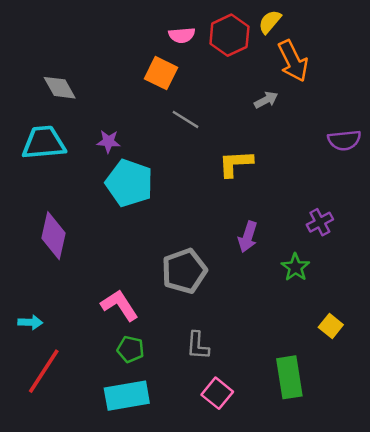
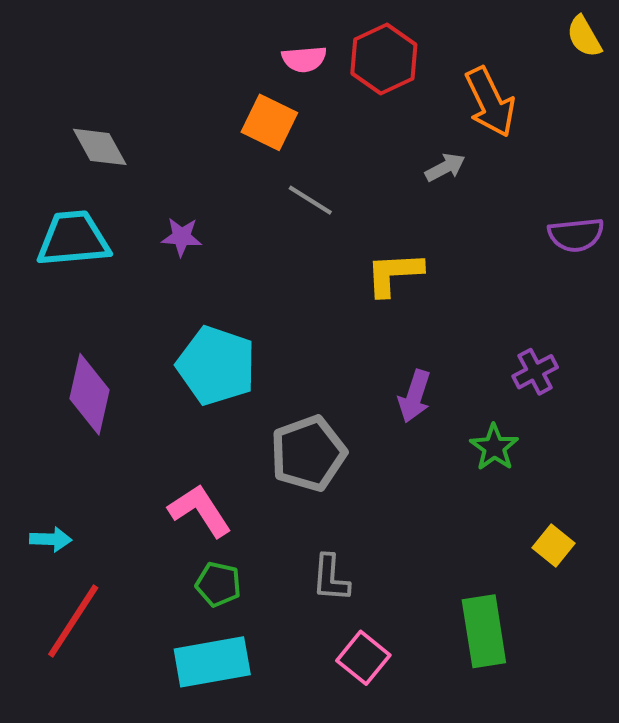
yellow semicircle: (270, 22) -> (584, 37), moved, turned -70
cyan pentagon: (129, 183) -> (216, 366), moved

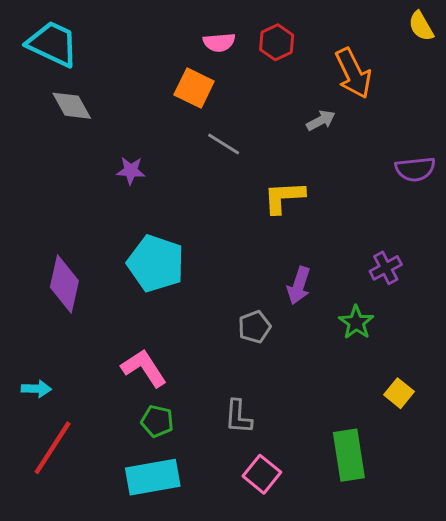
red hexagon: (384, 59) -> (277, 42), size x0.7
cyan trapezoid: (73, 239) -> (53, 44), moved, turned 30
gray pentagon: (308, 453) -> (255, 327), moved, size x0.6

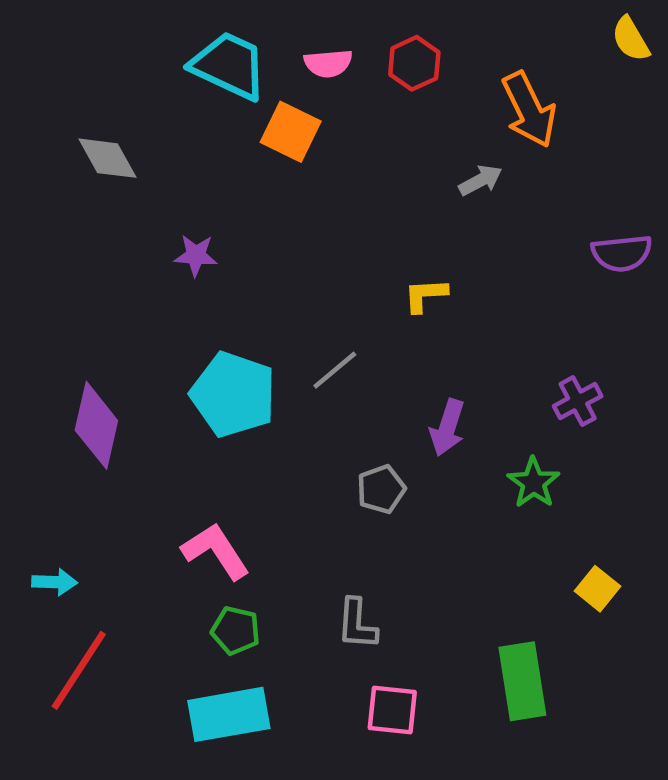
cyan trapezoid: (53, 44) -> (229, 66), moved
gray line: (224, 144) -> (335, 370), moved, turned -72
yellow L-shape: (284, 197) -> (425, 295), size x0.7
pink square: (262, 474) -> (392, 710), turned -33

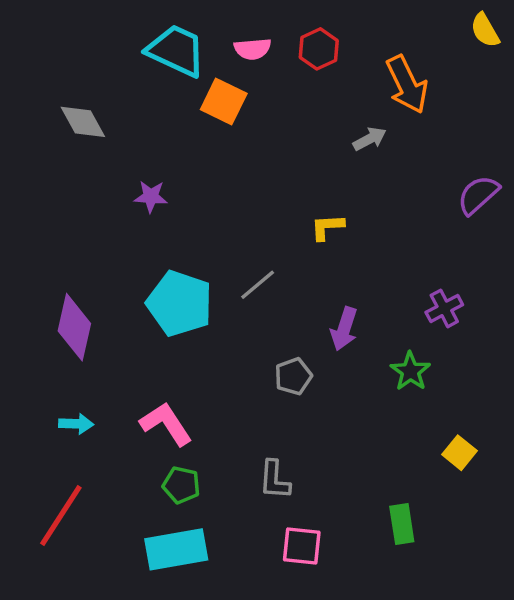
purple semicircle: (622, 253) -> (478, 195), turned 144
cyan arrow: (55, 582) -> (76, 424), moved
green rectangle: (522, 681) -> (402, 524), size x0.7

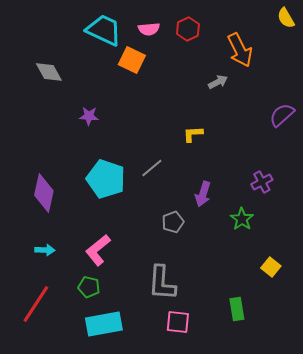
pink L-shape: (166, 424) -> (98, 250), turned -96
gray L-shape: (275, 480) -> (162, 283), size x1.5
green pentagon: (181, 485) -> (89, 287), moved

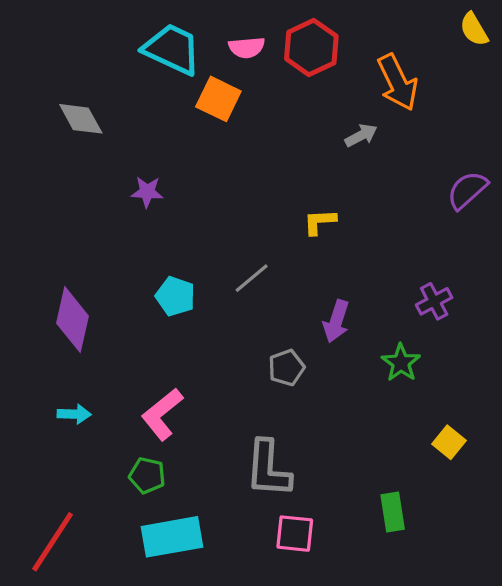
red hexagon: (188, 29) -> (311, 48), size x1.4
cyan pentagon: (106, 179) -> (175, 296), size x0.6
red line: (36, 304) -> (53, 542), moved

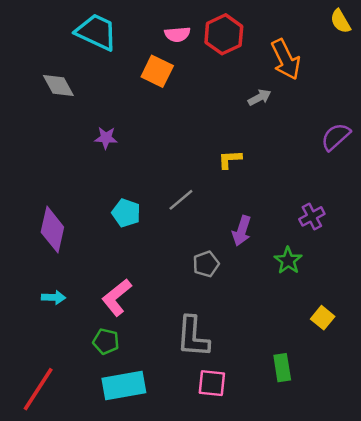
cyan trapezoid: (172, 49) -> (96, 32), moved

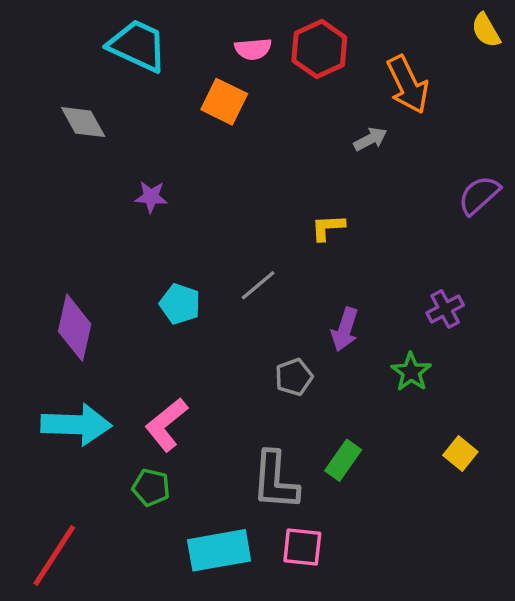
cyan arrow: (54, 297) -> (76, 425), size x2.0
green rectangle: (282, 368) -> (343, 460), moved, turned 44
cyan rectangle: (124, 386) -> (219, 550), moved

